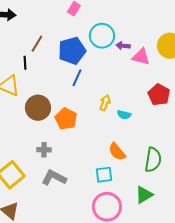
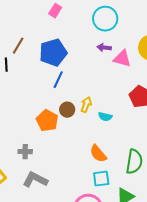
cyan circle: (102, 36) -> (105, 19), moved
brown circle: (38, 108) -> (67, 110), moved, size x0.6
cyan square: (104, 175) -> (101, 179), moved

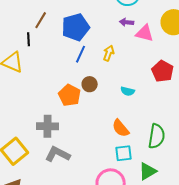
yellow arrow: (86, 105) -> (109, 53), moved
gray cross: (25, 152) -> (48, 126), size x1.5

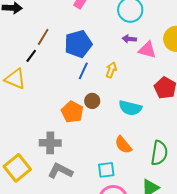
black line: (29, 39) -> (31, 56), turned 40
cyan semicircle: (128, 91) -> (130, 108), size x1.6
cyan square: (124, 153) -> (106, 170), moved

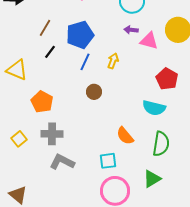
black line: (31, 56) -> (50, 52), moved
cyan semicircle: (130, 108) -> (154, 108), moved
orange pentagon: (72, 112) -> (42, 102), moved
yellow square: (17, 168) -> (19, 139), moved, size x0.6

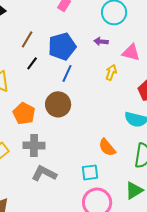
purple arrow: (131, 30) -> (101, 41), moved
yellow arrow: (113, 61) -> (111, 72), moved
brown circle: (94, 92) -> (58, 104), moved, size x1.6

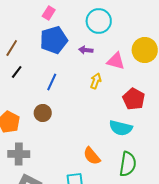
blue pentagon: (62, 46) -> (54, 40), moved
brown circle: (58, 104) -> (43, 113), size x0.7

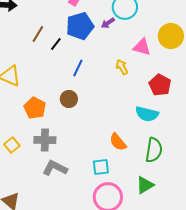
purple arrow: (86, 50) -> (108, 23), moved, turned -40
black line: (17, 72) -> (56, 44), moved
yellow arrow: (96, 81) -> (122, 67), turned -49

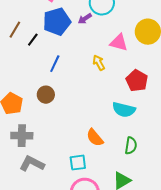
green semicircle: (154, 150) -> (131, 146), size x0.7

